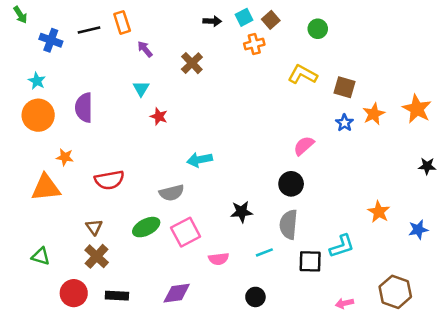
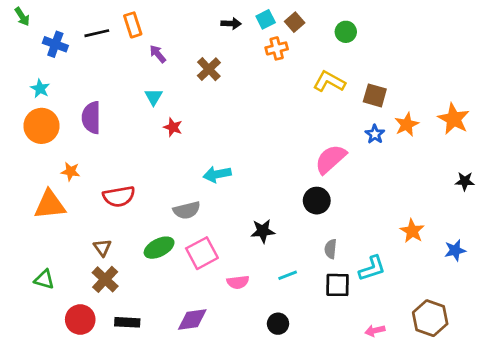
pink semicircle: (304, 146) -> (331, 159), size x1.4
gray semicircle: (289, 225) -> (331, 249), moved, size x0.6

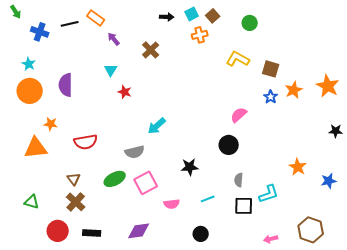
orange rectangle: (133, 25) -> (96, 18), turned -36
pink semicircle: (331, 159) -> (239, 115), size x0.7
cyan arrow: (217, 174) -> (157, 126), turned -30

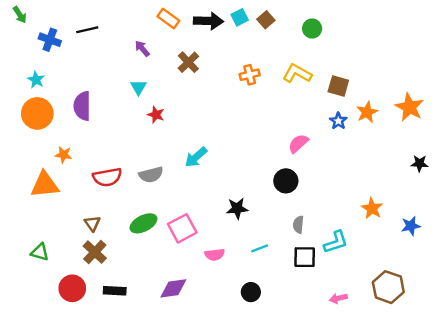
black arrow: (167, 17) -> (208, 21), size x1.6
orange rectangle: (96, 18) -> (168, 19), moved
orange cross: (200, 35) -> (250, 75), moved
gray semicircle: (135, 152) -> (151, 175), moved

